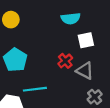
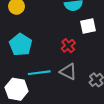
gray triangle: (85, 71) -> (68, 72), moved

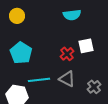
white square: (88, 26) -> (86, 46), moved

